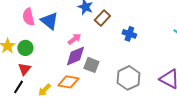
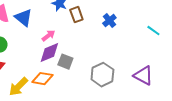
brown rectangle: (102, 18) -> (76, 15), turned -63
blue cross: (129, 34) -> (109, 21), moved, turned 32
yellow arrow: (44, 90) -> (18, 87), size x1.5

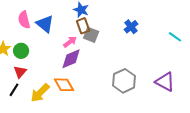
brown rectangle: (76, 15) -> (83, 26), moved
gray square: (65, 62) -> (91, 35), moved
orange diamond: (42, 79) -> (64, 85), turned 50

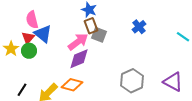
blue triangle: (45, 24) -> (43, 34), moved
pink arrow: (70, 42) -> (78, 42), size x1.5
red triangle: (20, 72) -> (28, 38), moved
orange diamond: (64, 85) -> (72, 85), turned -45

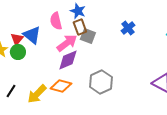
pink semicircle: (32, 20) -> (56, 21), moved
gray hexagon: (132, 81) -> (101, 82), moved

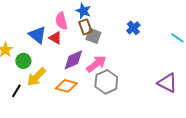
red triangle: (17, 39) -> (55, 38), moved, turned -40
pink arrow: (67, 43) -> (96, 64), moved
green circle: (18, 52) -> (23, 61), moved
yellow arrow: (37, 94) -> (36, 77), moved

